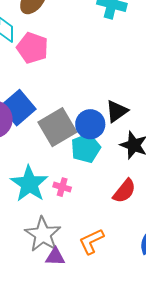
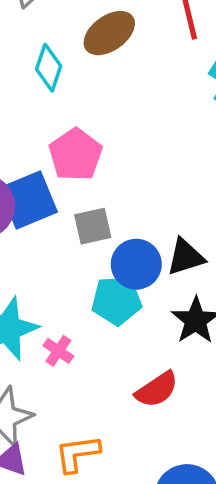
pink pentagon: (32, 48) -> (75, 155), moved
gray square: (57, 127) -> (93, 226), moved, size x0.6

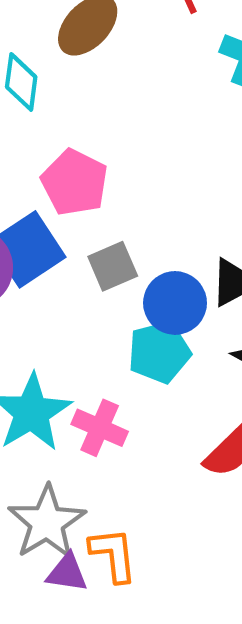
pink cross: (58, 351) -> (100, 428), size x1.4
orange L-shape: (77, 454) -> (113, 555), moved, turned 102

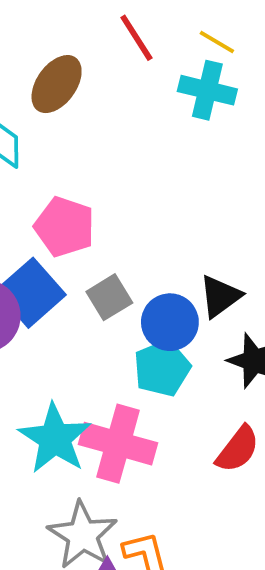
pink cross: (100, 428) -> (118, 444), size x1.5

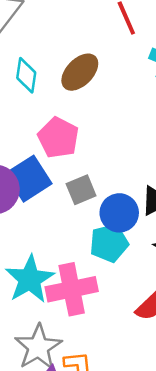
brown ellipse: (57, 84) -> (80, 72), moved
pink cross: (118, 444) -> (72, 289), turned -36

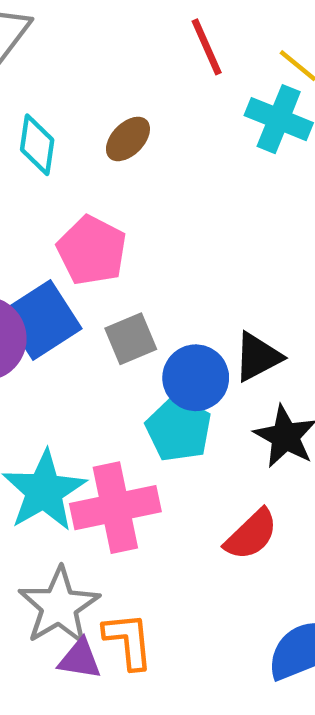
brown ellipse: (80, 72) -> (128, 139), size x0.7
cyan pentagon: (109, 243) -> (179, 429), turned -30

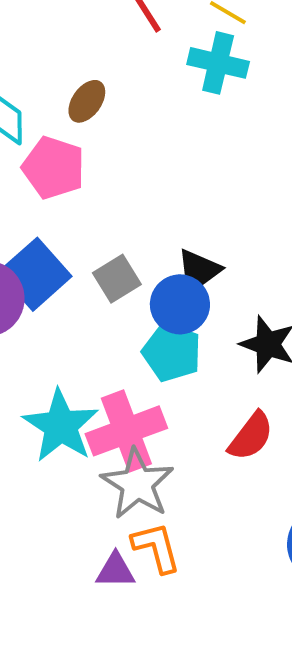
pink pentagon: (92, 250) -> (53, 168), moved
black triangle: (258, 357) -> (199, 271), moved
gray star: (59, 606) -> (137, 484), moved

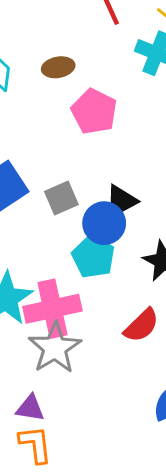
brown ellipse: (87, 101) -> (58, 67), turned 36
pink pentagon: (53, 168) -> (94, 111), moved
orange L-shape: (156, 547) -> (35, 444), moved

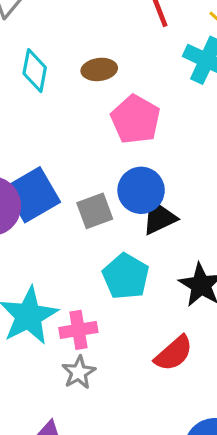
blue circle: (104, 223) -> (141, 190), moved
pink cross: (52, 309) -> (78, 330), size x0.6
gray star: (55, 348) -> (79, 372), size x0.6

